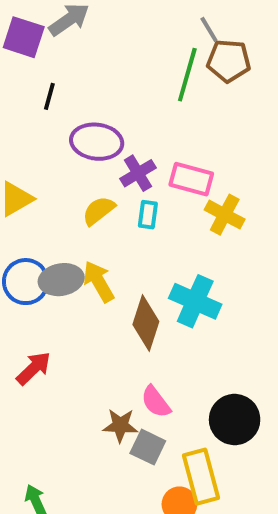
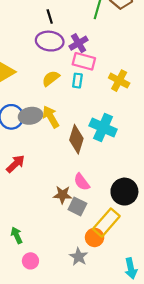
black line: (49, 96) -> (50, 16), moved, turned -32
purple cross: (138, 173) -> (79, 43), moved
pink rectangle: (191, 179) -> (84, 61), moved
yellow rectangle: (201, 477) -> (106, 223), turned 56

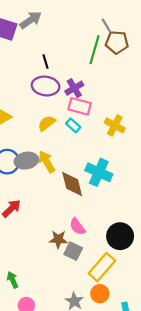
cyan rectangle: (77, 81) -> (73, 125), turned -56
brown diamond: (76, 139) -> (72, 184), turned -32
orange circle: (95, 237) -> (100, 294), moved

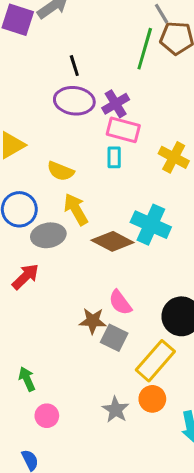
yellow semicircle: (47, 123) -> (61, 171), moved, turned -120
cyan rectangle: (73, 125) -> (114, 157), turned 48
gray ellipse: (26, 161) -> (48, 235), moved
brown diamond: (72, 184) -> (113, 241), turned -48

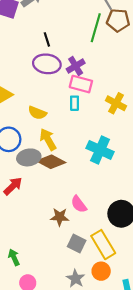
brown diamond: (113, 241) -> (51, 162), moved
gray square: (114, 338) -> (77, 244), moved
yellow rectangle: (155, 361) -> (103, 245), turned -72

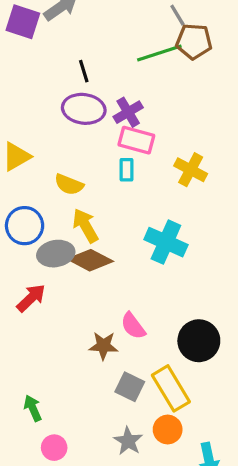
green line: (96, 28) -> (159, 53), turned 56

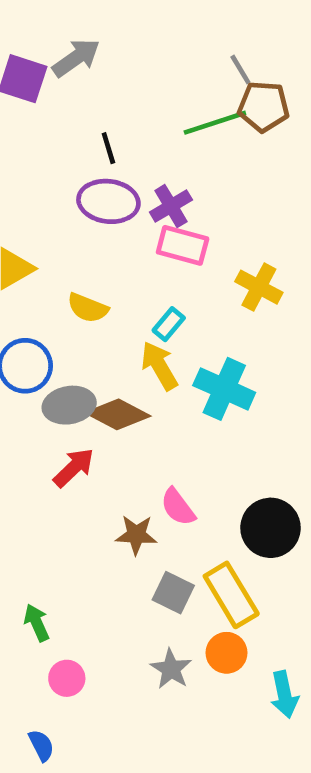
cyan rectangle: (126, 170) -> (169, 324), moved, turned 40
yellow arrow: (85, 226) -> (159, 366), moved
red arrow: (31, 298) -> (74, 468), moved

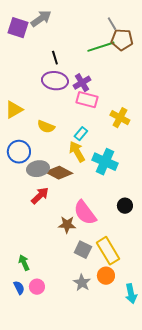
pink semicircle: (178, 507) -> (85, 213), size x1.5
black circle: (271, 528) -> (125, 206), moved, size x0.6
blue semicircle: (41, 745) -> (19, 288), moved

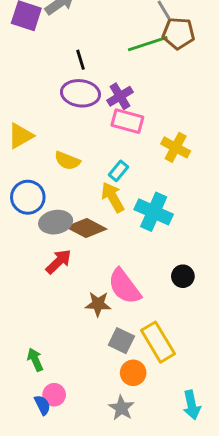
orange circle: (106, 276) -> (133, 373), moved
gray star: (82, 283) -> (121, 408), moved
blue semicircle: (19, 288) -> (42, 405), moved

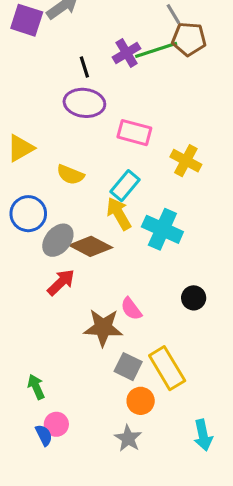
purple cross: (120, 96) -> (127, 53), moved
cyan rectangle: (119, 171) -> (125, 186), size x1.4
gray ellipse: (56, 222) -> (58, 240), turned -40
pink semicircle: (124, 286) -> (131, 309), size x0.6
brown star: (98, 304) -> (103, 328), size x1.4

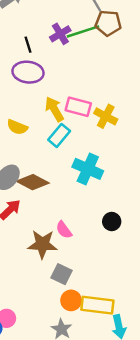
pink rectangle: (134, 133) -> (78, 107), moved
yellow arrow: (119, 214) -> (54, 109), moved
yellow rectangle: (167, 368) -> (97, 305), moved, turned -52

